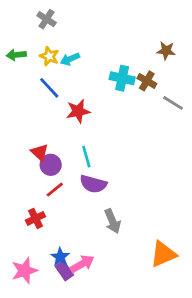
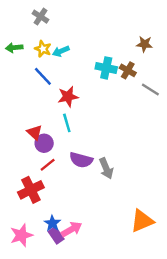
cyan line: (86, 157) -> (67, 123), moved
red cross: (36, 218) -> (31, 190), size x1.5
gray arrow: (112, 221) -> (106, 168), moved

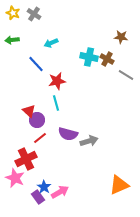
yellow star: (43, 49) -> (13, 13), moved
gray arrow: (106, 168) -> (89, 141), turned -84
pink star: (21, 235) -> (15, 178), moved, turned -30
purple rectangle: (56, 235) -> (38, 197), moved

